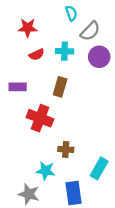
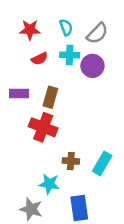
cyan semicircle: (71, 13) -> (66, 27), moved
purple circle: (99, 57) -> (92, 66), moved
brown rectangle: (60, 87) -> (50, 97), moved
cyan rectangle: (99, 168) -> (102, 163), moved

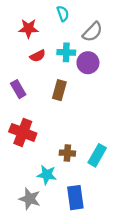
cyan semicircle: (66, 27) -> (63, 14), moved
purple rectangle: (19, 94) -> (18, 89), turned 60
brown rectangle: (50, 97) -> (59, 90), moved
red cross: (43, 127) -> (23, 132), moved

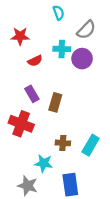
red star: (28, 28) -> (20, 36), moved
red semicircle: (38, 56) -> (35, 61), moved
purple rectangle: (18, 89) -> (32, 94), moved
brown rectangle: (59, 90) -> (55, 102), moved

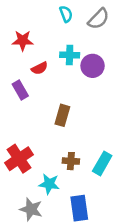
gray semicircle: (86, 30) -> (99, 19), moved
purple rectangle: (32, 94) -> (20, 90), moved
red cross: (21, 124) -> (19, 159), moved, turned 35

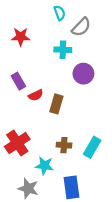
gray semicircle: (99, 19) -> (81, 27), moved
purple circle: (93, 66) -> (83, 74), moved
red semicircle: (39, 68) -> (36, 95), moved

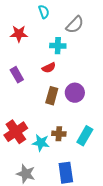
cyan semicircle: (60, 13) -> (44, 12), moved
purple circle: (83, 74) -> (75, 93), moved
red semicircle: (36, 95) -> (49, 68), moved
cyan star: (44, 166) -> (41, 143), moved

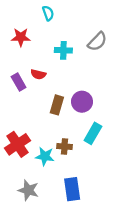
gray semicircle: (75, 25) -> (97, 42), moved
red semicircle: (49, 68) -> (38, 74), moved, turned 40
cyan rectangle: (85, 136) -> (93, 133), moved

